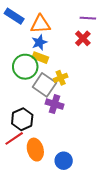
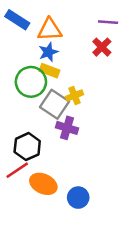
orange ellipse: (35, 150) -> (43, 184), turned -50

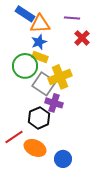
blue rectangle: (17, 20) -> (25, 14), moved
purple line: (108, 22) -> (72, 18), moved
yellow cross: (74, 96) -> (60, 77), size x1.6
black hexagon: (27, 147) -> (39, 118), moved

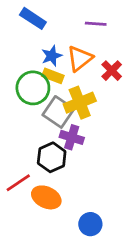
orange triangle: (40, 24) -> (80, 59), moved, turned -35
red cross: (82, 38) -> (112, 71), moved
blue circle: (63, 159) -> (90, 224), moved

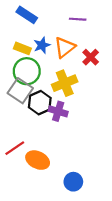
yellow rectangle: (53, 76) -> (22, 48), moved
gray square: (58, 112) -> (20, 91), moved
black hexagon: (52, 157) -> (40, 103), moved

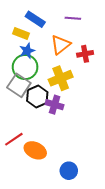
blue rectangle: (27, 15) -> (35, 19), moved
blue star: (42, 45) -> (27, 51), moved
yellow rectangle: (22, 48) -> (21, 33), moved
red cross: (91, 57) -> (85, 54), turned 35

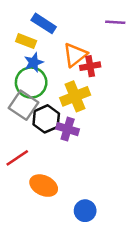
purple line: (73, 18) -> (115, 22), moved
red cross: (85, 54) -> (90, 66), moved
red line: (14, 139) -> (17, 158), moved

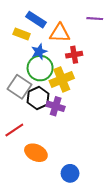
orange triangle: (75, 55) -> (60, 33), moved, turned 40
blue star: (34, 62) -> (39, 52), moved
green circle: (31, 83) -> (40, 68), moved

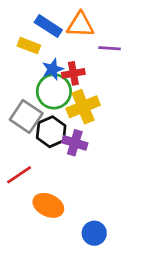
purple line: (95, 19) -> (110, 48), moved
orange triangle: (60, 33) -> (80, 25), moved
red cross: (74, 55) -> (73, 73), moved

